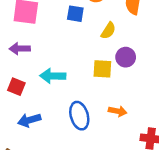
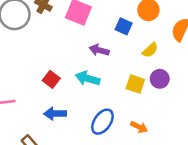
purple arrow: (20, 49) -> (99, 50), moved
blue ellipse: (79, 116) -> (102, 122), turned 35

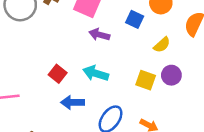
purple arrow: (99, 50) -> (99, 35), moved
blue arrow: (55, 114) -> (73, 102), moved

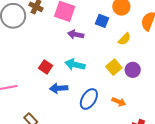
purple circle: (171, 75) -> (133, 70), moved
yellow square: (146, 80) -> (114, 67), turned 35

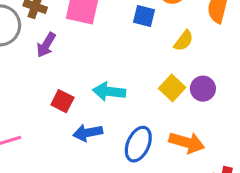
purple arrow: (76, 35) -> (46, 45), moved, turned -63
orange arrow: (119, 102) -> (187, 143), size x1.5

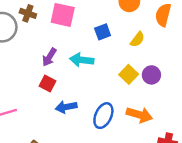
blue square: (144, 16) -> (103, 32), moved, turned -35
purple arrow: (46, 45) -> (49, 57), moved
cyan arrow: (109, 92) -> (82, 60), moved

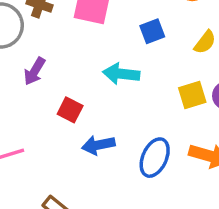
purple arrow: (49, 57) -> (34, 71), moved
yellow square: (129, 74) -> (192, 95), turned 30

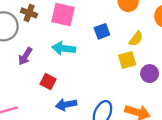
cyan arrow: (121, 74) -> (64, 48), moved
yellow square: (192, 95) -> (127, 60), moved

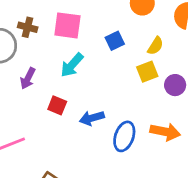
cyan arrow: (64, 48) -> (72, 65), turned -50
blue arrow: (66, 105) -> (92, 118), moved

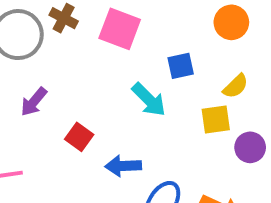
cyan arrow: (72, 65) -> (149, 100), moved, turned -100
purple arrow: (28, 78) -> (34, 102), moved

